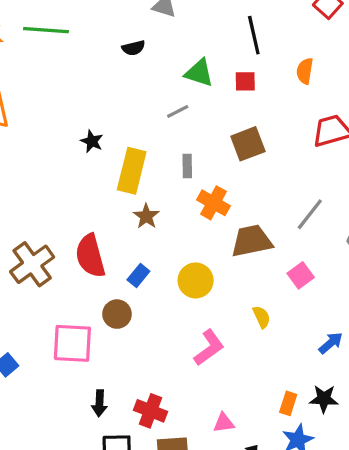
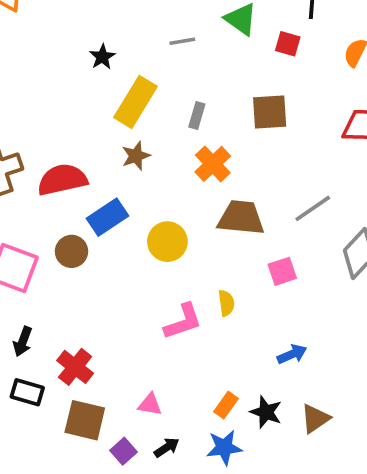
gray line: (178, 111) -> (182, 41), moved
red semicircle: (90, 256) -> (62, 180), turned 75
blue rectangle: (138, 276) -> (108, 217), size x1.5
pink L-shape: (209, 348) -> (183, 322), moved

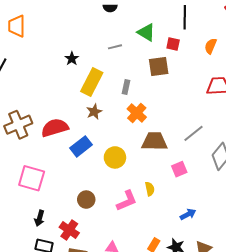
brown square: (270, 112) -> (159, 67), moved
brown circle: (72, 251) -> (86, 200), moved

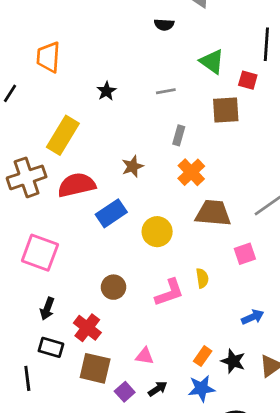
orange trapezoid: (17, 26) -> (48, 57), moved
gray line: (115, 47) -> (166, 91), moved
yellow rectangle: (92, 82) -> (63, 135), moved

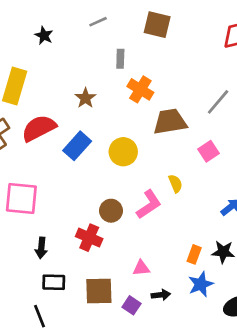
brown square: (226, 110) -> (157, 25), turned 32
brown circle: (113, 287) -> (111, 211), moved
red cross: (87, 328) -> (89, 238), moved
black arrow: (158, 389) -> (161, 295), turned 42

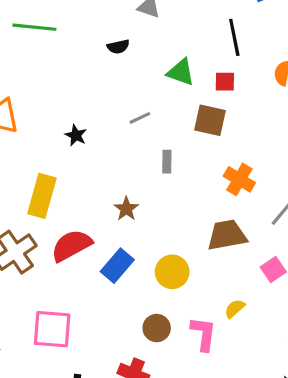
orange cross: (140, 89) -> (239, 179), moved
yellow semicircle: (175, 184) -> (235, 309), turned -108
pink L-shape: (149, 204) -> (203, 334), turned -48
brown circle: (111, 211) -> (157, 328), moved

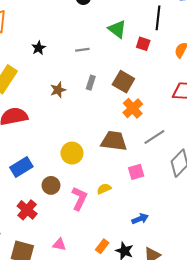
brown square: (210, 120) -> (123, 82), moved
brown star: (126, 209) -> (58, 90), moved
blue rectangle: (117, 266) -> (21, 167), moved

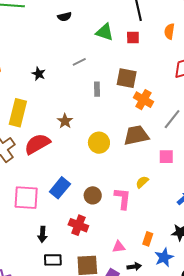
brown star: (58, 90) -> (65, 121), moved
yellow circle: (72, 153) -> (99, 143), moved
pink square: (136, 172) -> (166, 157), turned 35
orange rectangle: (102, 246) -> (148, 239), moved

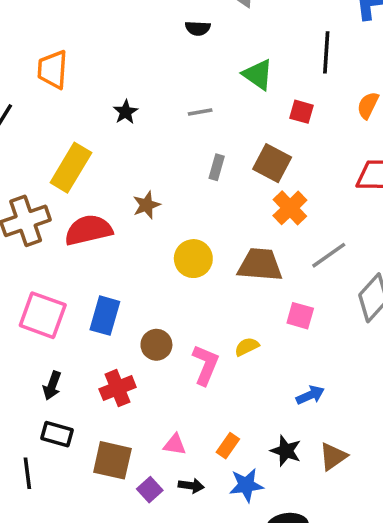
red square: (133, 38) -> (301, 112), moved
blue rectangle: (60, 188) -> (105, 316), turned -40
red cross: (78, 225) -> (118, 388), turned 30

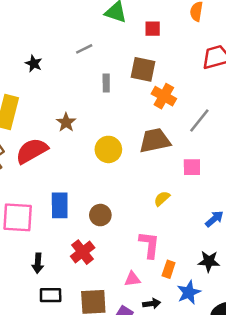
pink L-shape: (206, 365) -> (149, 245), moved

